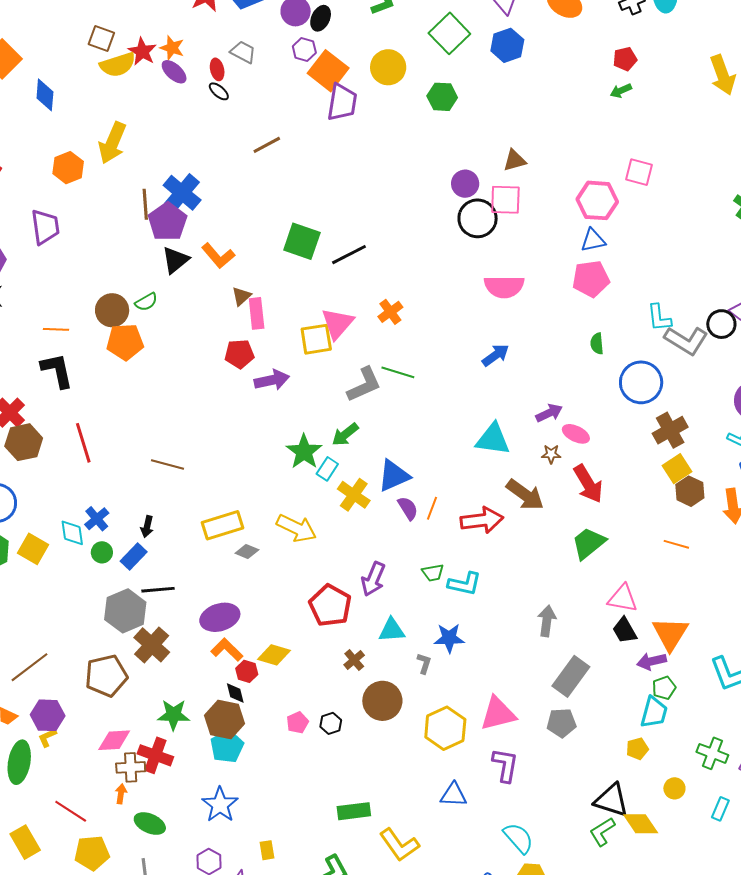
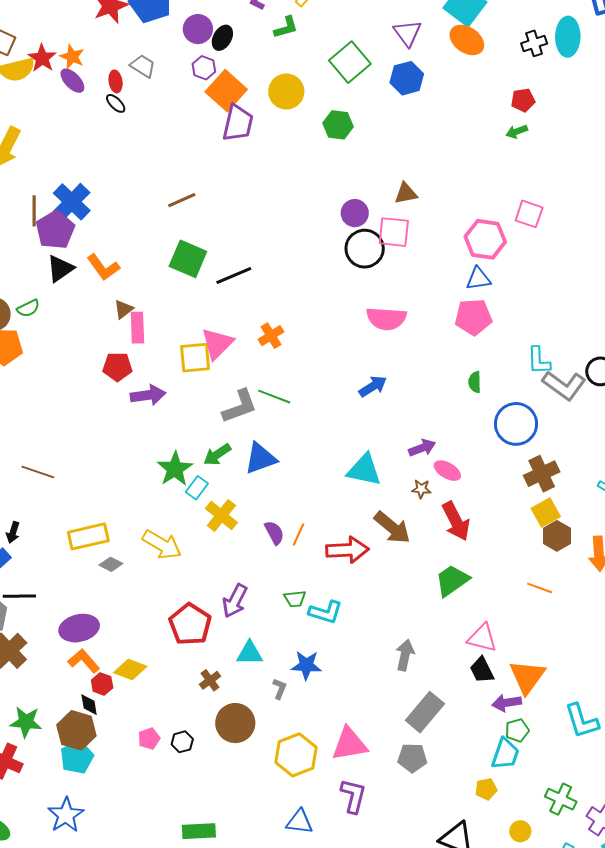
brown line: (267, 145) -> (182, 200), moved
blue triangle: (394, 476) -> (260, 458), moved

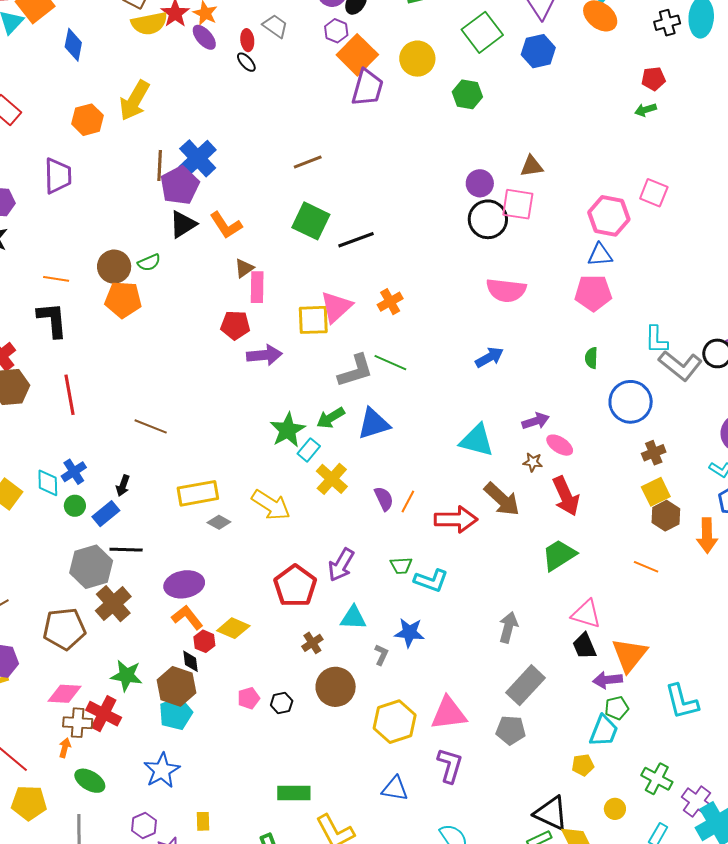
brown cross: (542, 474) -> (654, 453), size x0.7

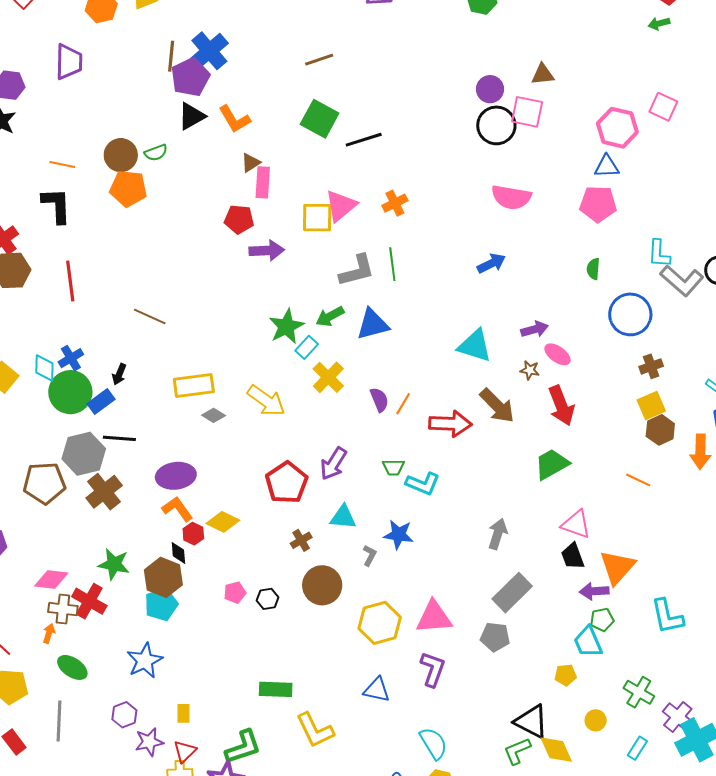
green line: (390, 363) -> (392, 264), turned 56
green circle: (75, 506) -> (70, 392), size x2.0
brown pentagon: (64, 629) -> (44, 483), moved
cyan trapezoid: (604, 731) -> (588, 642), turned 132

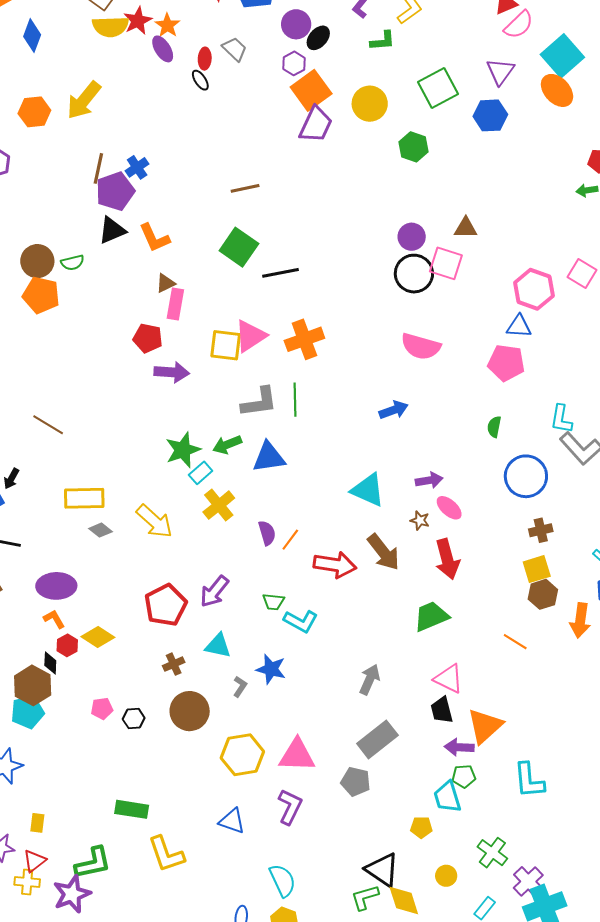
blue cross: (209, 51) -> (137, 167), size x0.6
orange cross: (395, 203) -> (304, 339), size x1.5
orange L-shape: (177, 509) -> (54, 619), size x0.7

